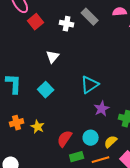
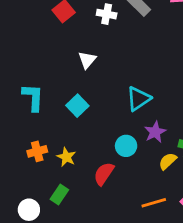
cyan circle: (91, 138) -> (126, 146), moved
yellow semicircle: (111, 142) -> (168, 161), moved
green rectangle: (77, 157) -> (59, 194), moved, turned -40

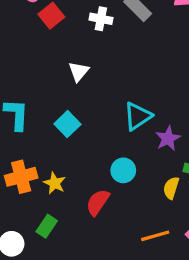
purple star: (155, 132) -> (168, 138), moved
orange cross: (37, 151) -> (21, 177), size x1.4
yellow semicircle: (168, 161) -> (171, 188), turned -30

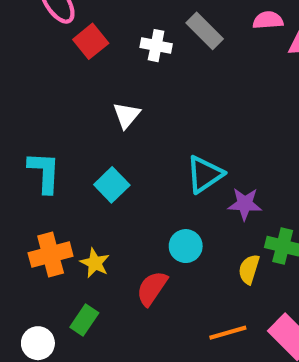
purple star: (168, 138) -> (245, 204), turned 30

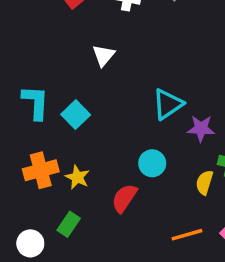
cyan square: (112, 185) -> (76, 115), moved

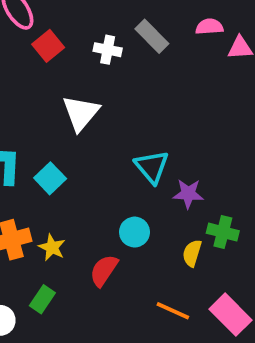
white triangle: (103, 55) -> (81, 113), size x1.5
cyan triangle: (168, 104) -> (152, 167), turned -36
orange line: (187, 235) -> (173, 311), turned 40

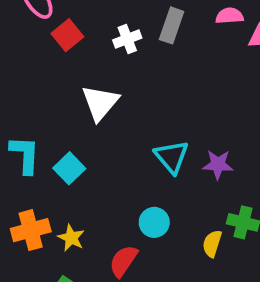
gray rectangle: (152, 36) -> (172, 25), turned 64
white cross: (108, 50) -> (127, 39), turned -32
purple star: (188, 194) -> (218, 164), moved

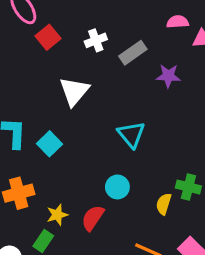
gray rectangle: (172, 25) -> (133, 53), moved, turned 36
purple star: (218, 164) -> (168, 76), moved
yellow star: (71, 238) -> (57, 215), moved, turned 30

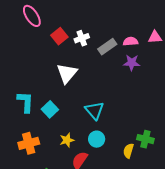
pink semicircle: (178, 22) -> (131, 41), moved
red square: (48, 37) -> (59, 36), moved
cyan triangle: (131, 135) -> (94, 110), moved
yellow star: (57, 215) -> (67, 140), moved

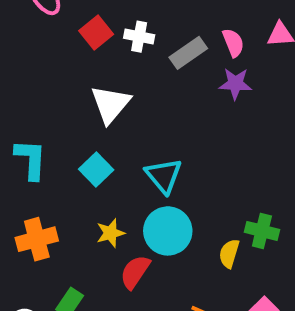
white cross: (82, 38) -> (139, 37), turned 32
pink semicircle: (131, 41) -> (233, 43), turned 72
cyan square: (50, 109) -> (96, 170), moved
cyan circle: (97, 139) -> (168, 231), size x1.5

